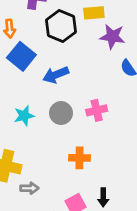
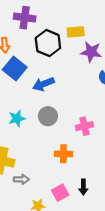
pink cross: (97, 110) -> (84, 126), moved

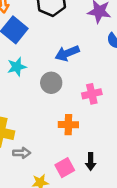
blue arrow: (43, 84) -> (67, 53), moved
cyan star: (17, 118) -> (17, 67), moved

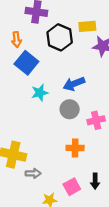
cyan star: (17, 67) -> (40, 93), moved
gray circle: (51, 83) -> (70, 109), moved

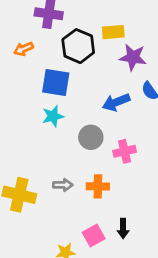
orange arrow: (16, 40) -> (23, 49), turned 72
blue square: (26, 63) -> (56, 83), moved, turned -30
blue arrow: (74, 84) -> (116, 102), moved
gray arrow: (33, 173) -> (63, 185), moved

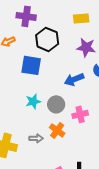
yellow rectangle: (113, 32) -> (81, 18), moved
cyan star: (53, 116) -> (33, 101), moved
orange cross: (98, 186) -> (57, 130), moved, turned 35

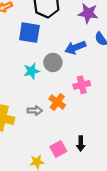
gray circle: (56, 104) -> (53, 62), moved

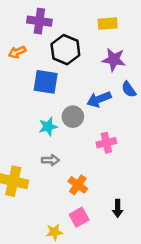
orange cross: (57, 102) -> (78, 185), moved
gray arrow: (35, 111) -> (51, 160), moved
black arrow: (81, 144) -> (118, 208), moved

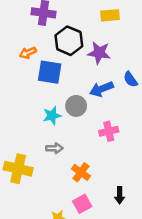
orange arrow: (17, 52) -> (28, 53), moved
purple star: (114, 60) -> (99, 53), moved

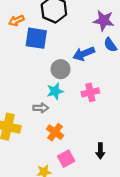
purple star: (99, 53) -> (104, 21), moved
cyan star: (52, 116) -> (55, 91), moved
orange cross: (81, 172) -> (55, 132), moved

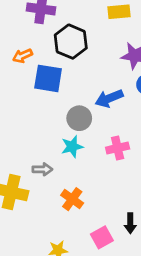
gray arrow: (41, 108) -> (42, 169), moved
pink square: (66, 159) -> (102, 237), moved

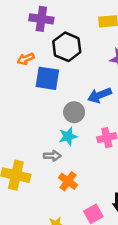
gray arrow: (42, 169) -> (52, 156), moved

